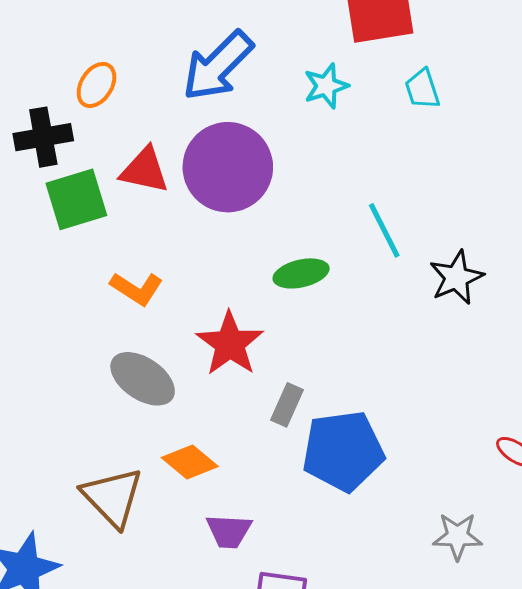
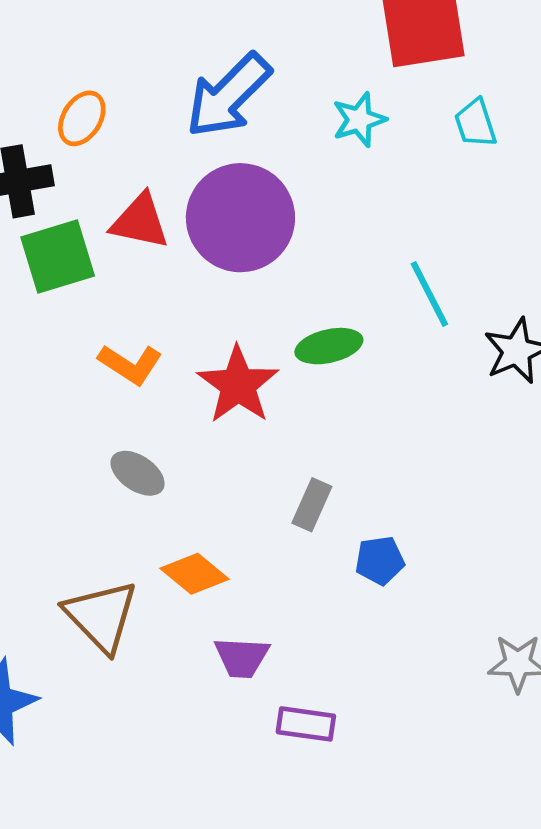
red star: (230, 344) -> (238, 385), moved
gray ellipse: (143, 379) -> (138, 473), size x0.7
blue pentagon: (343, 451) -> (380, 560), size x0.5

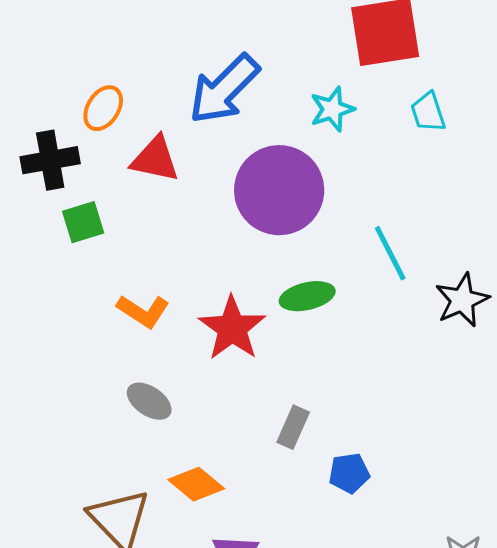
purple circle: (240, 218) -> (279, 190), moved
red triangle: (140, 221) -> (155, 159), moved
green square: (58, 256) -> (83, 222), size x0.7

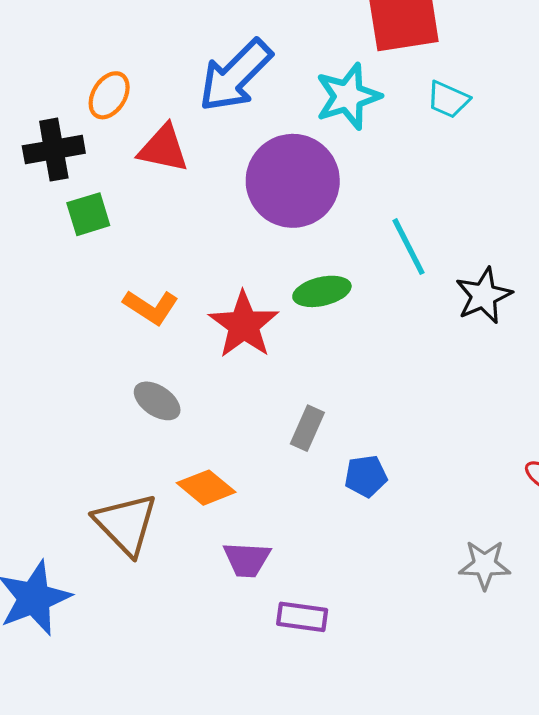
cyan star: (332, 109) -> (348, 96), size x1.4
cyan trapezoid: (428, 112) -> (448, 99), turned -48

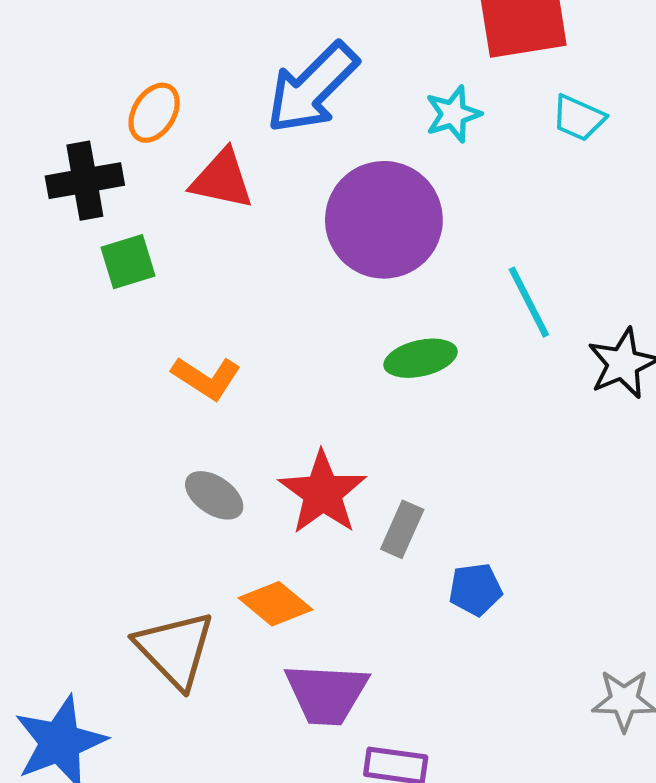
cyan star: (348, 96) -> (453, 114), size x0.7
red star: (244, 325) -> (323, 493), moved
purple trapezoid: (247, 560) -> (326, 694), size x1.4

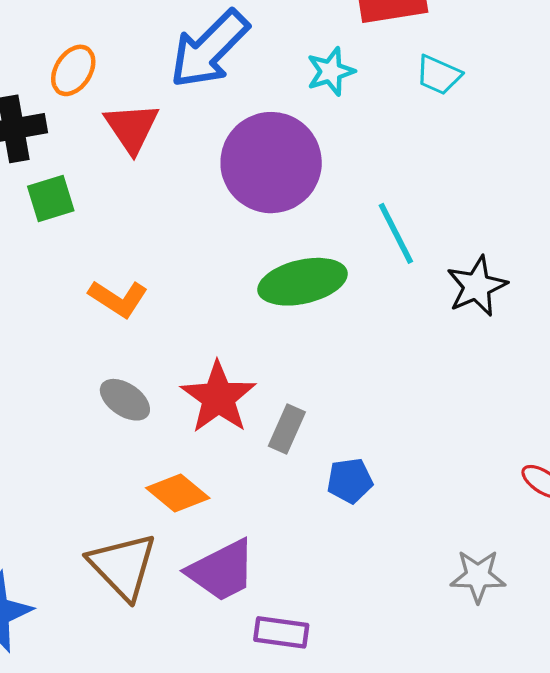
red triangle: (222, 179) -> (132, 128), turned 44
green ellipse: (420, 358) -> (303, 282), size x1.4
brown triangle: (175, 649) -> (123, 566), moved
purple trapezoid: (326, 694) -> (222, 571), turned -30

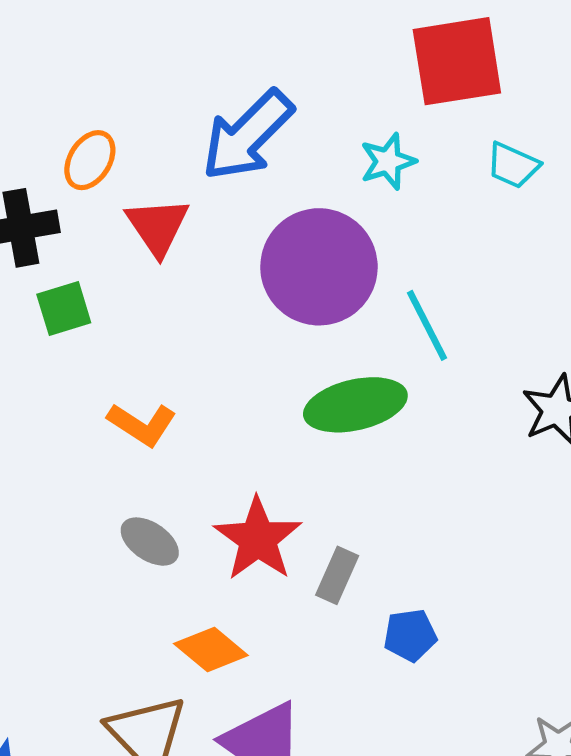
cyan line: (396, 233) -> (427, 325), moved

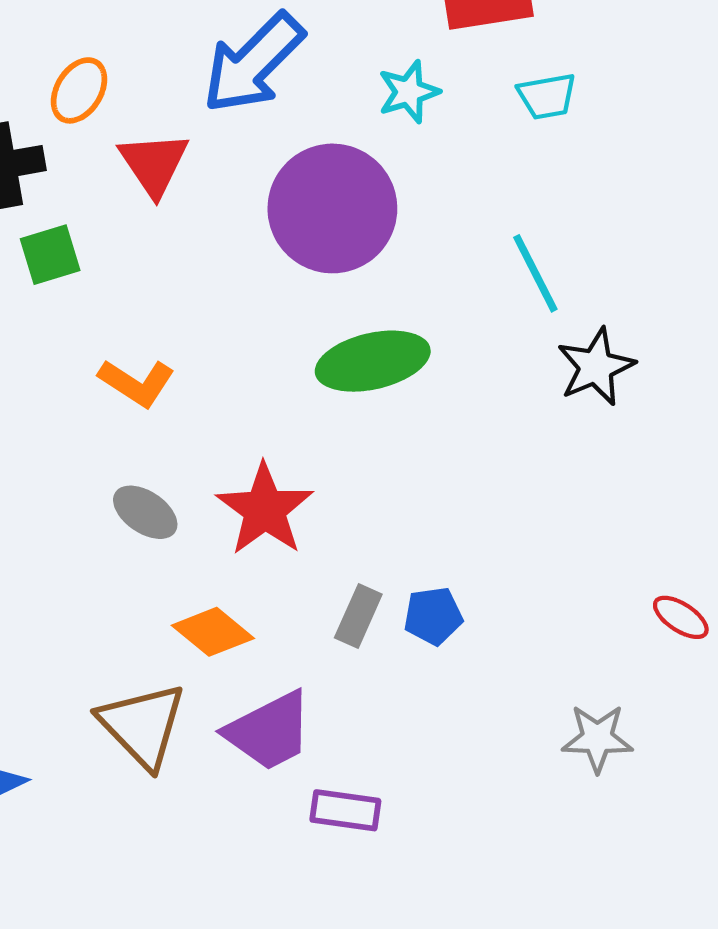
cyan trapezoid: (513, 165) -> (547, 96), turned -34
cyan line: (427, 325) -> (535, 273), moved
gray rectangle: (337, 575) -> (358, 616), moved

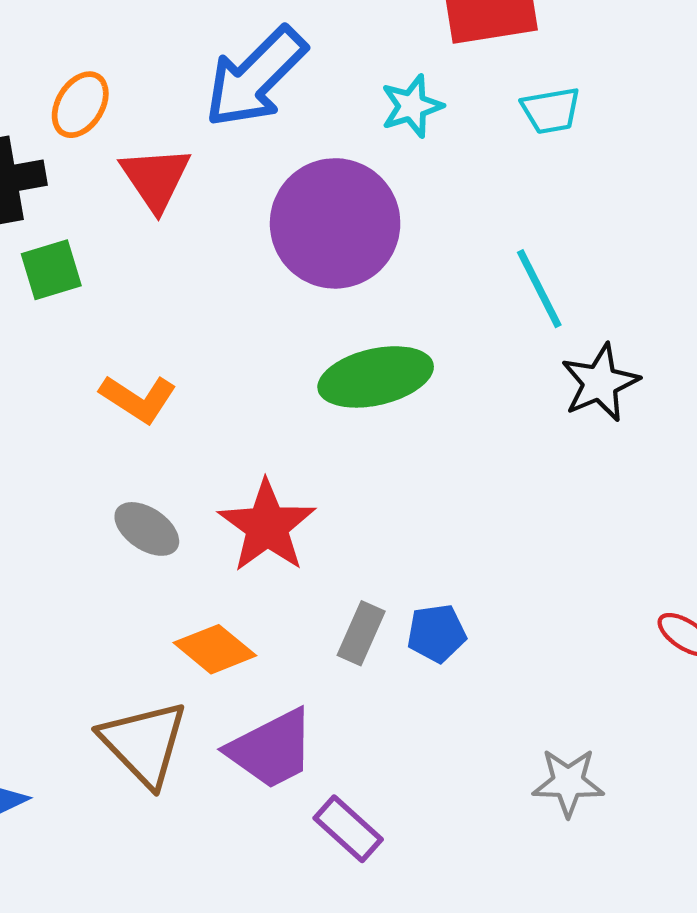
gray star: (597, 738) -> (568, 782), moved
purple rectangle: (345, 810) -> (348, 829), turned 34

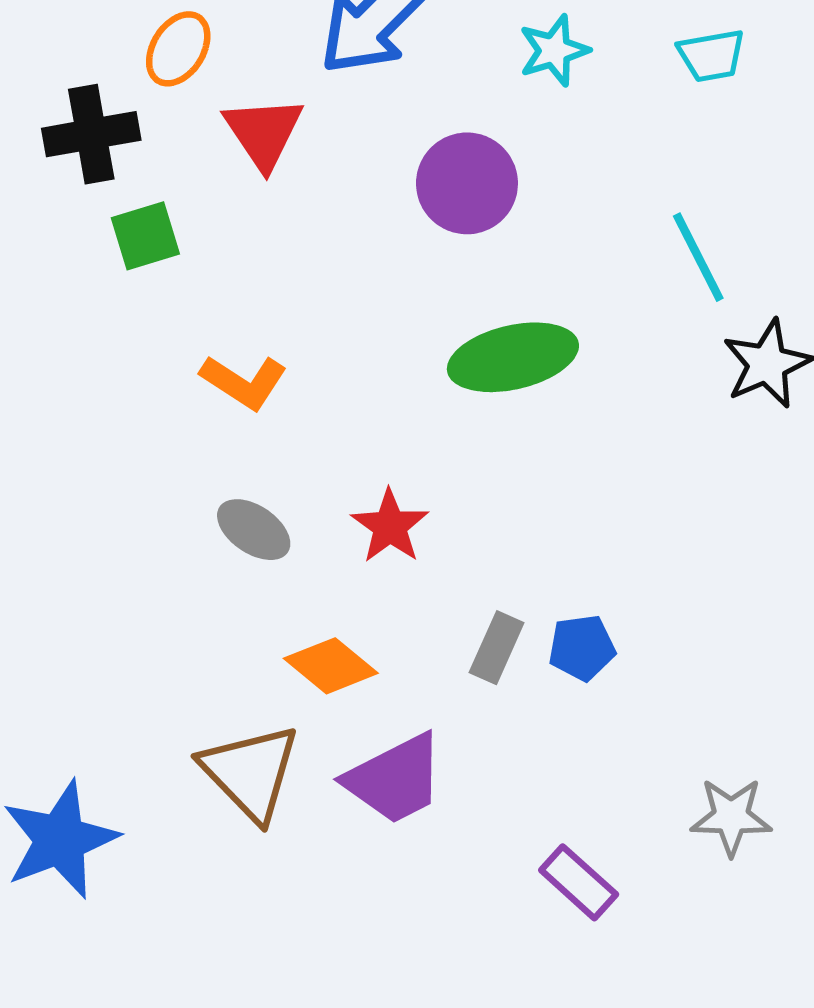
purple circle: (335, 223) -> (467, 183), size x0.7
red star: (267, 526) -> (390, 526), size x0.7
purple rectangle: (348, 829) -> (579, 882), moved

